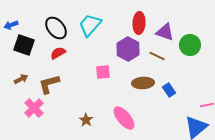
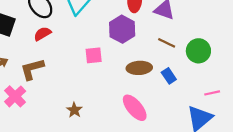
green circle: (190, 45) -> (198, 51), moved
brown line: (157, 56) -> (167, 43), moved
pink ellipse: (124, 118) -> (135, 108), moved

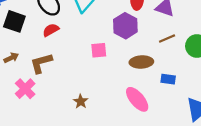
brown line: (167, 43) -> (167, 39), turned -49
blue rectangle: (169, 76) -> (168, 79), moved, turned -48

